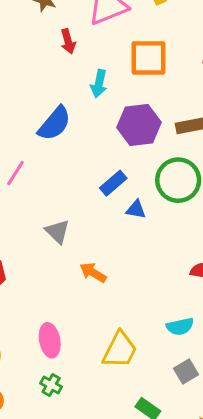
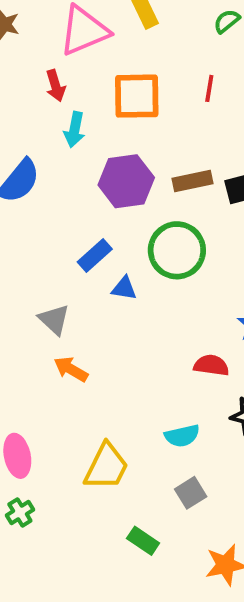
red arrow: (68, 41) -> (56, 86), moved
gray triangle: (57, 232) -> (54, 319), moved
green cross: (51, 385) -> (20, 512), turned 30

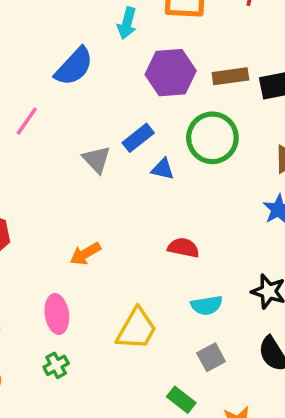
gray triangle: (54, 319) -> (97, 159), moved
red semicircle: (211, 365) -> (183, 248), moved
orange arrow: (71, 369) -> (85, 254), moved, turned -64
green rectangle: (143, 541) -> (181, 400), moved

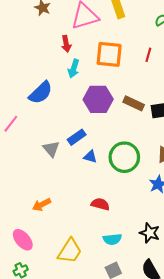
brown rectangle: (230, 76) -> (134, 103), turned 30
green circle: (212, 138) -> (124, 157), moved
pink ellipse: (57, 314) -> (23, 240), turned -35

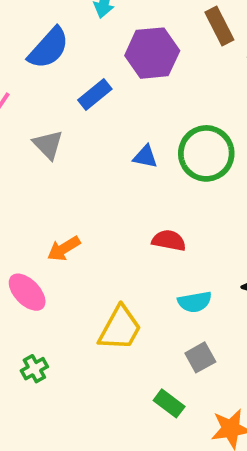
brown rectangle: (134, 103) -> (219, 26), moved, turned 42
blue rectangle: (77, 137) -> (95, 95), moved
gray triangle: (51, 149) -> (48, 145), moved
pink ellipse: (23, 240) -> (27, 292), moved

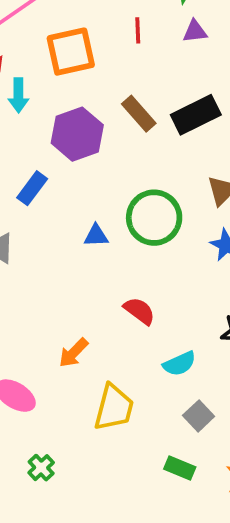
brown rectangle: (219, 26) -> (139, 114), moved
red semicircle: (169, 240) -> (139, 311), turned 40
orange arrow: (64, 249) -> (74, 353), moved

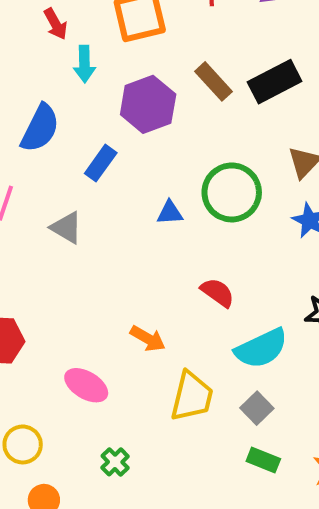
orange arrow: (74, 353) -> (148, 339), turned -104
cyan semicircle: (179, 364) -> (261, 348), size x1.5
gray square: (199, 416) -> (257, 408), moved

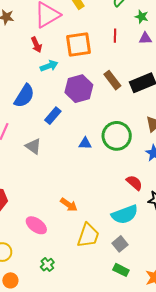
cyan arrow: (84, 64) -> (49, 66), turned -114
red semicircle: (218, 292) -> (134, 183), moved

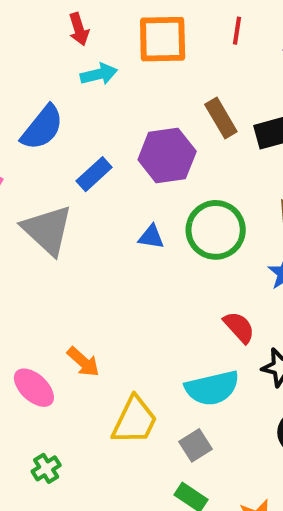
purple hexagon: (79, 89) -> (167, 156), moved
gray triangle: (33, 146) -> (47, 230), size x1.6
orange arrow: (69, 205) -> (83, 362), moved

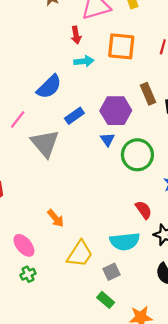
blue triangle: (151, 237) -> (107, 140), moved, turned 40
pink ellipse: (34, 388) -> (24, 245), moved

